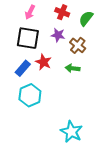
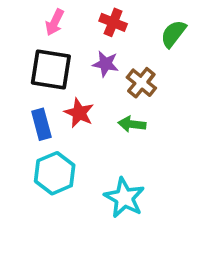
green semicircle: (86, 18) -> (173, 34), moved
blue rectangle: (23, 68) -> (41, 124), turned -56
cyan star: (71, 132) -> (124, 198), moved

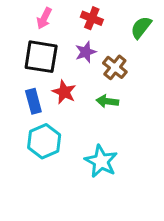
purple star: (106, 64) -> (86, 52), turned -30

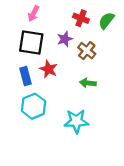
red cross: (92, 18) -> (81, 18), moved
green arrow: (107, 101) -> (88, 83), moved
cyan star: (101, 161) -> (76, 121), turned -30

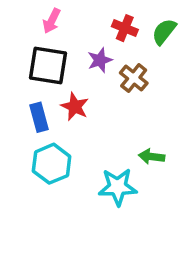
green arrow: (88, 83) -> (152, 157), moved

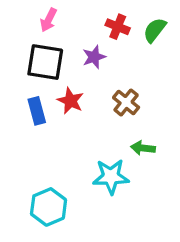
brown cross: (134, 78) -> (126, 102), moved
cyan hexagon: (52, 164) -> (49, 207), moved

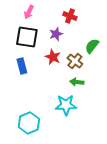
green semicircle: (155, 30) -> (92, 46), moved
red star: (70, 101) -> (53, 57), moved
green arrow: (143, 148) -> (77, 82), moved

